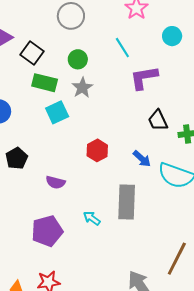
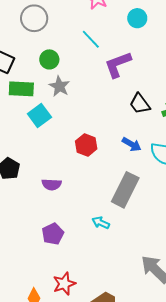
gray rectangle: (127, 202) -> (125, 190), turned 36
cyan arrow: (92, 218) -> (101, 223), moved
purple pentagon: (47, 231) -> (53, 234), size x0.7

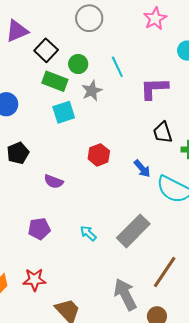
cyan line: (91, 39) -> (117, 67), moved
green circle: (49, 59) -> (78, 64), moved
gray rectangle: (125, 190) -> (133, 231), moved

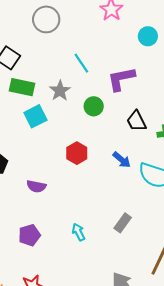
green circle: (78, 64) -> (94, 106), moved
gray rectangle: (133, 231) -> (123, 223), size x0.6
cyan arrow: (88, 233) -> (78, 232), turned 30

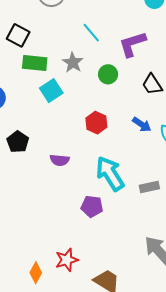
gray rectangle: (123, 223) -> (149, 187), turned 48
cyan arrow: (78, 232) -> (110, 174), moved, size x2.0
purple pentagon: (29, 235) -> (92, 206), moved, turned 30

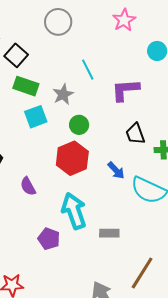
green circle: (108, 74) -> (79, 125), moved
red hexagon: (96, 123) -> (72, 158), size x1.5
purple semicircle: (60, 160) -> (28, 186), turned 42

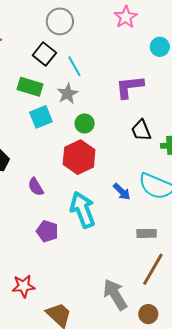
black square: (16, 55) -> (44, 54), moved
cyan line: (88, 70) -> (74, 66), moved
blue arrow: (116, 170) -> (122, 192), moved
gray rectangle: (109, 233) -> (147, 233), moved
purple pentagon: (49, 239) -> (47, 231), moved

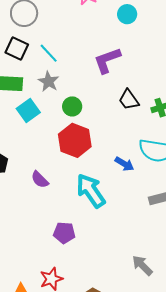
purple pentagon: (47, 231) -> (64, 233), moved
gray arrow: (115, 295) -> (142, 265), size x0.7

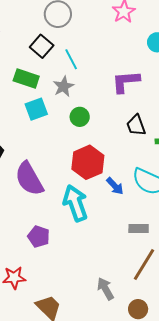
red hexagon: (75, 140) -> (88, 162), moved
purple semicircle: (40, 180) -> (29, 179), size x1.8

